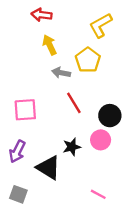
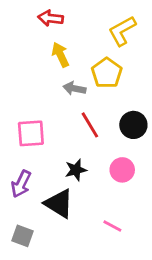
black circle: (110, 116) -> (133, 125), moved
black star: (72, 147) -> (76, 170), moved
pink line: (98, 194) -> (112, 226), moved

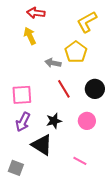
yellow arrow: (60, 55) -> (30, 36), moved
purple arrow: (21, 184) -> (23, 122), moved

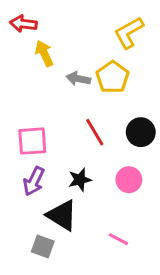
red arrow: (36, 13) -> (23, 24), moved
gray arrow: (53, 63) -> (78, 79), moved
gray square: (16, 168) -> (43, 247), moved

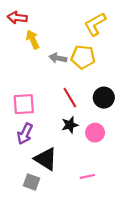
yellow pentagon: (113, 77) -> (83, 57), turned -30
black star: (80, 180) -> (70, 125), moved
pink line: (118, 239) -> (87, 176), turned -40

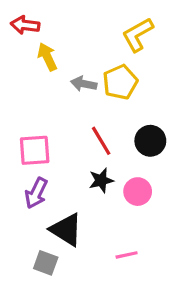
yellow pentagon: (83, 57) -> (120, 82), turned -30

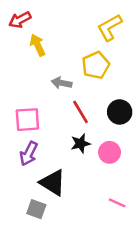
red arrow: (25, 25) -> (20, 20), turned -35
gray arrow: (84, 84) -> (62, 83), moved
pink line: (127, 255) -> (117, 203), moved, turned 36

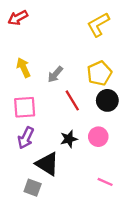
yellow arrow: (38, 45) -> (23, 68), moved
yellow pentagon: (96, 65) -> (99, 73), moved
gray arrow: (62, 83) -> (55, 74), turned -60
black star: (80, 144) -> (69, 139), moved

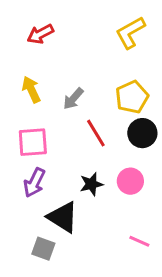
red arrow: (18, 18) -> (40, 34), moved

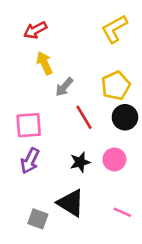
yellow arrow: (31, 90) -> (44, 63), moved
black triangle: (63, 217) -> (71, 203), moved

